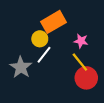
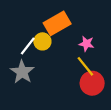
white line: (44, 55) -> (28, 46), moved

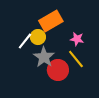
gray star: (22, 72) -> (44, 57), moved
red circle: (92, 83) -> (58, 70), moved

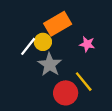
yellow line: (76, 59) -> (84, 82), moved
red circle: (58, 70) -> (66, 93), moved

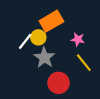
yellow line: (84, 82) -> (84, 63), moved

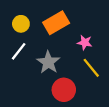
yellow circle: (38, 37) -> (21, 24), moved
white line: (25, 41) -> (19, 51), moved

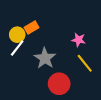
orange rectangle: (56, 23) -> (32, 28), moved, size x0.6
yellow circle: (21, 24) -> (17, 35), moved

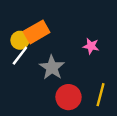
orange rectangle: (32, 28) -> (37, 32), size x1.5
yellow line: (85, 63) -> (100, 95), moved, turned 54

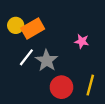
yellow circle: (20, 40) -> (16, 25), moved
white line: (20, 56) -> (26, 57), moved

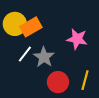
yellow circle: (16, 25) -> (15, 24), size x1.5
pink star: (82, 41) -> (77, 39), size x1.5

